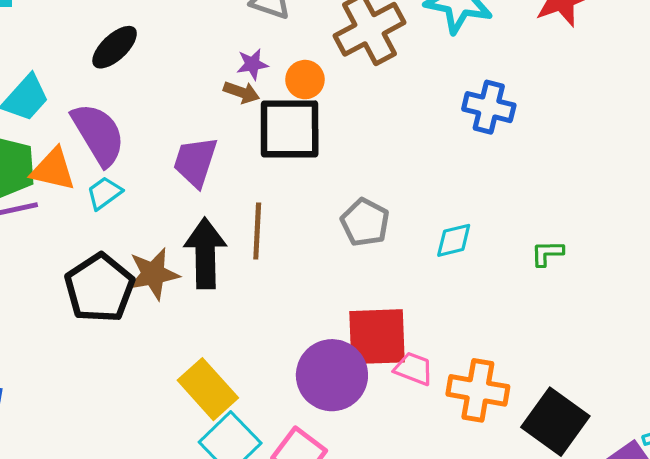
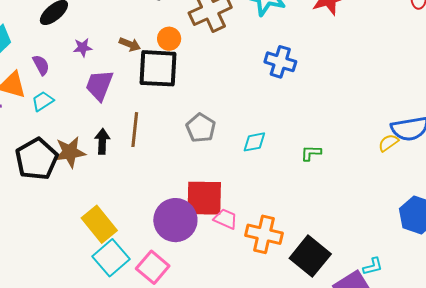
purple star: (252, 64) -> (83, 48), moved
purple semicircle: (98, 134) -> (41, 65), size x0.5
black arrow: (205, 253) -> (102, 141), size x0.6

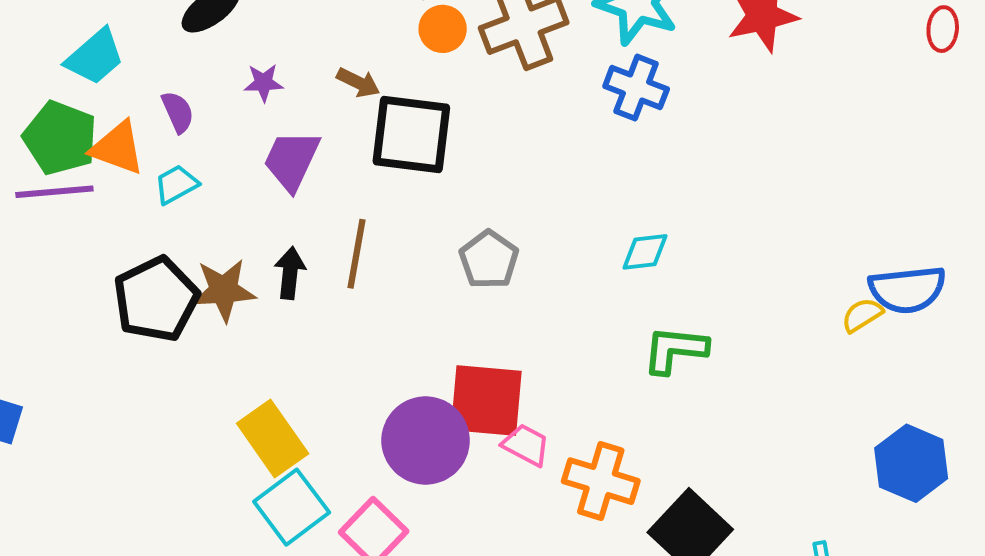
orange circle: (169, 39) -> (443, 29), moved
blue cross: (280, 62) -> (636, 88), moved
cyan diamond: (254, 142) -> (645, 252), moved
green L-shape: (311, 153) -> (675, 350), moved, size x1.6

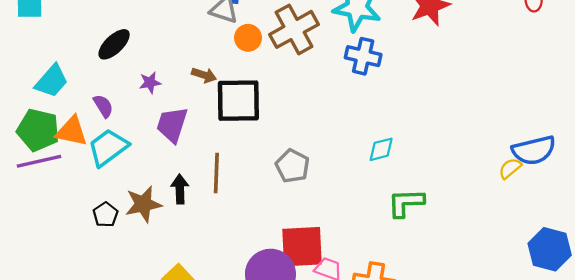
cyan trapezoid: (176, 184) -> (108, 147), size x1.6
black pentagon: (156, 299) -> (106, 215), size x0.5

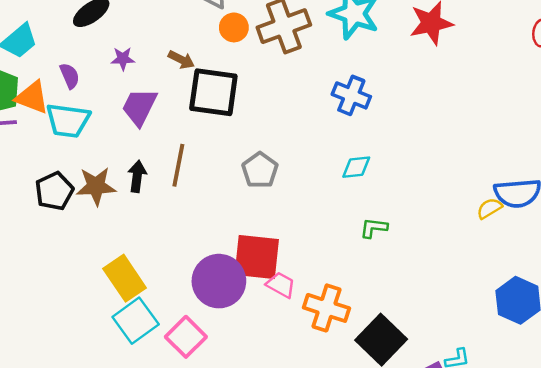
blue cross: (363, 56) -> (351, 95), moved
cyan trapezoid: (108, 147) -> (68, 120), turned -144
green L-shape: (406, 203) -> (374, 228), size x0.7
black pentagon: (106, 215) -> (54, 191), size x1.4

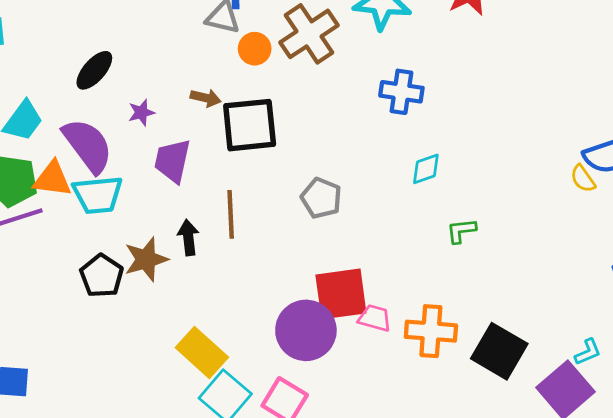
purple semicircle: (70, 76) -> (88, 145), size x2.0
yellow semicircle: (489, 208) -> (583, 179), turned -80

